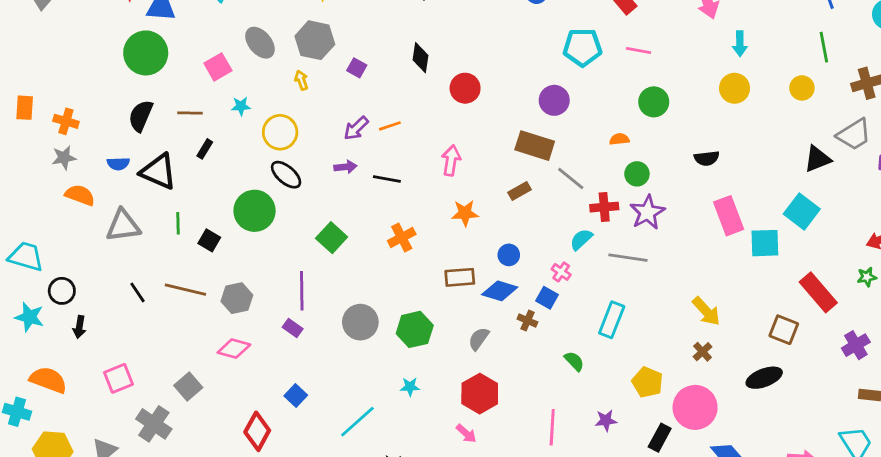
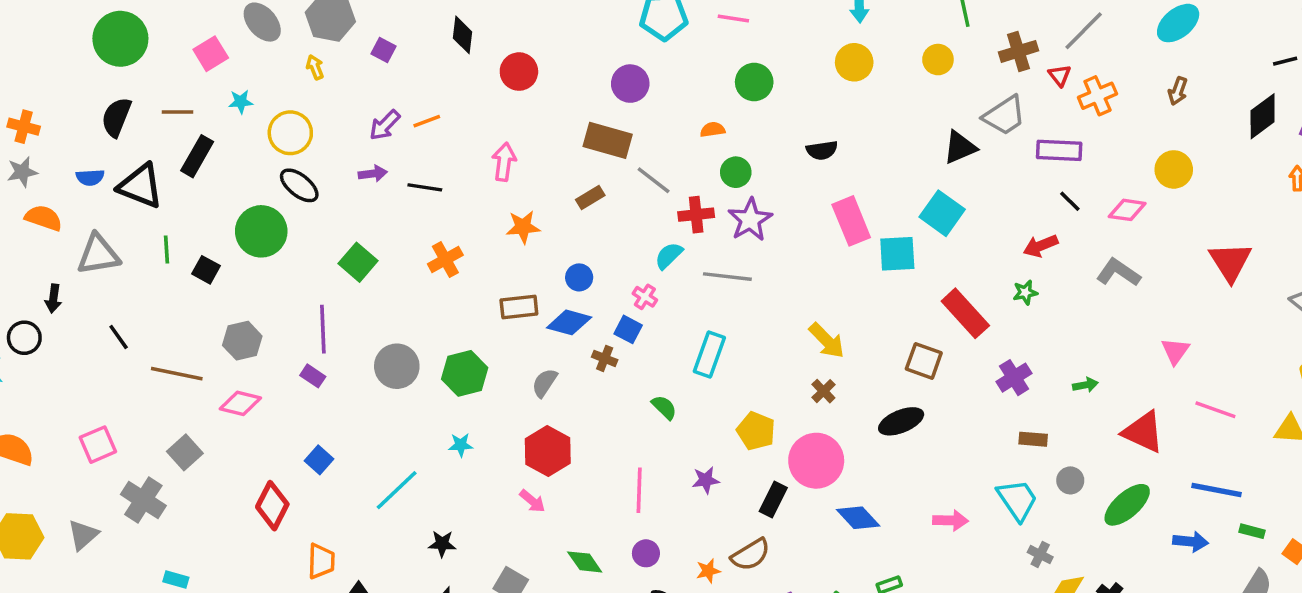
black rectangle: (205, 149) -> (197, 156), size x1.6
brown line: (185, 290) -> (177, 374), moved
black arrow: (79, 327) -> (53, 298), moved

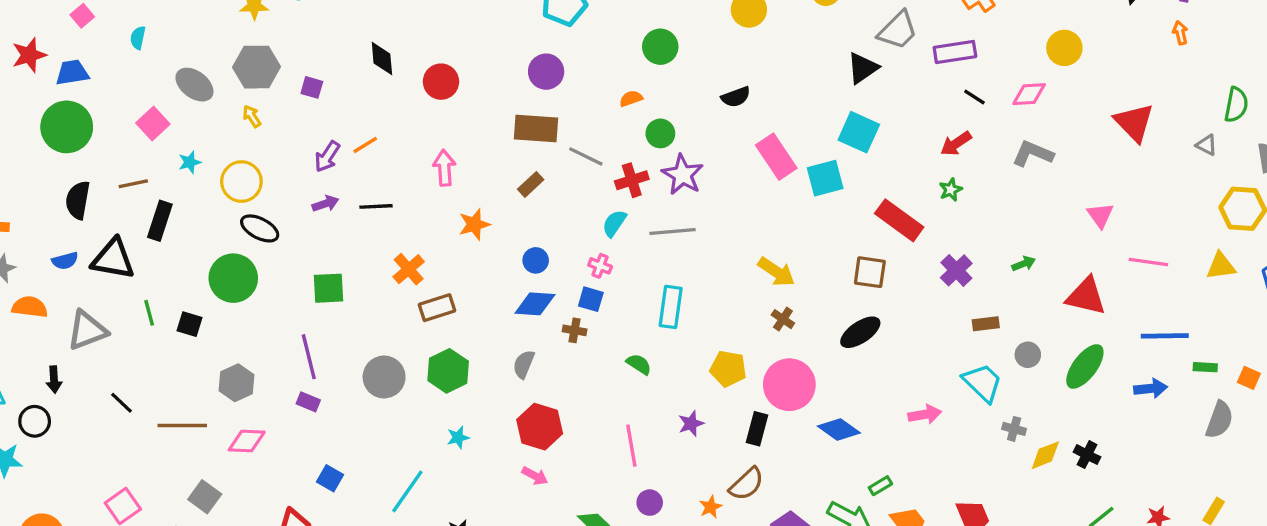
green square: (358, 262) -> (329, 288), turned -32
brown rectangle: (519, 307) -> (437, 308), moved

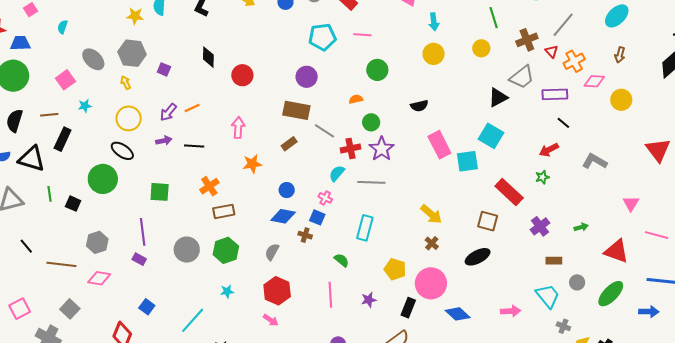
pink diamond: (1029, 94) -> (594, 81), moved
yellow circle: (241, 182) -> (129, 118), moved
pink line: (631, 446) -> (330, 295), moved

